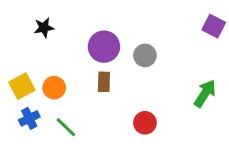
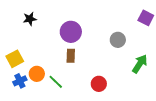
gray circle: (145, 55) -> (118, 40), moved
orange circle: (54, 88) -> (37, 74), moved
green line: (66, 127) -> (56, 82), moved

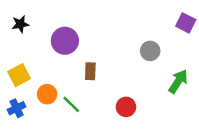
black star: (30, 19) -> (20, 24), moved
purple circle: (71, 32) -> (65, 41), moved
blue cross: (20, 81) -> (17, 108), moved

